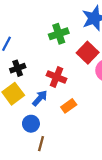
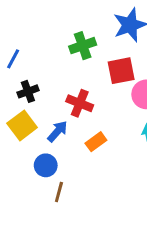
red square: (88, 53) -> (121, 71), turned 35

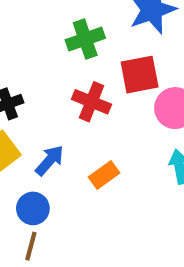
red cross: (80, 103) -> (91, 102), moved
brown line: (59, 192) -> (31, 246), moved

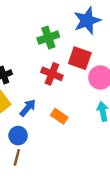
red square: (140, 75) -> (80, 58), turned 30
orange rectangle: (104, 175) -> (59, 116), turned 70

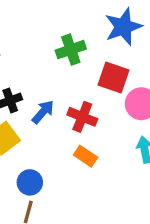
red cross: (52, 74) -> (82, 117), moved
blue arrow: (28, 108) -> (43, 112), moved

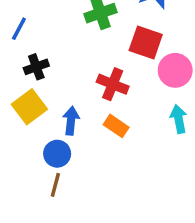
blue arrow: (43, 112) -> (71, 121), moved, turned -35

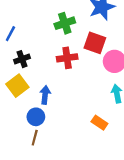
red cross: (113, 84) -> (67, 58), moved, turned -30
orange rectangle: (116, 126) -> (99, 123), moved

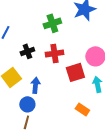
red square: (95, 43) -> (75, 72), moved, turned -36
black cross: (22, 59) -> (27, 51), moved

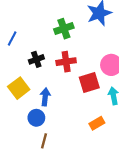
orange rectangle: (82, 109) -> (97, 123), turned -64
brown line: (26, 122) -> (44, 141), moved

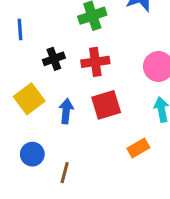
blue line: (12, 38) -> (20, 30), turned -32
red square: (89, 83) -> (106, 105), moved
blue circle: (36, 118) -> (32, 154), moved

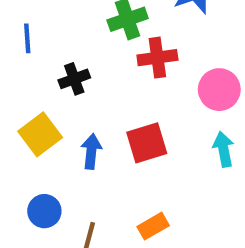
red cross: (95, 62) -> (157, 58), moved
orange rectangle: (138, 148) -> (153, 226), moved

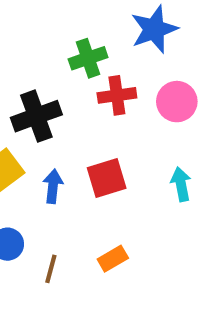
black cross: (74, 79) -> (36, 116), size x1.6
pink circle: (219, 90) -> (177, 102), moved

